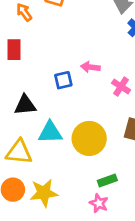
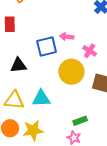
blue square: (63, 80) -> (47, 46), size x1.5
cyan triangle: (50, 132) -> (41, 98), moved
yellow circle: (89, 138) -> (71, 72), moved

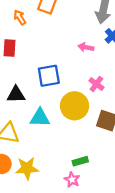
pink arrow: (67, 37) -> (86, 47), moved
cyan triangle: (41, 98) -> (40, 118), moved

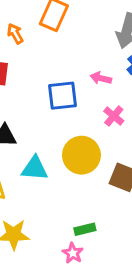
blue square: (49, 76) -> (62, 96), moved
pink cross: (96, 84) -> (114, 116), moved

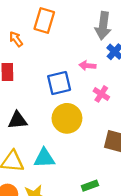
yellow circle: (81, 155) -> (67, 118), moved
cyan triangle: (35, 168) -> (44, 158), moved

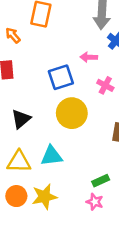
black triangle: (18, 120) -> (21, 119), turned -30

